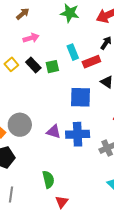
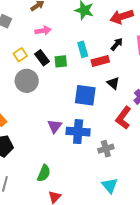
gray circle: (20, 125) -> (27, 81), moved
purple triangle: (54, 132) -> (55, 126), turned 42
green semicircle: (48, 179) -> (44, 173), turned 30

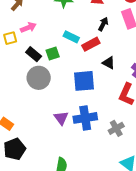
cyan rectangle: (83, 49) -> (71, 37), turned -35
yellow square: (20, 55) -> (10, 38), moved, turned 32
gray circle: (27, 81) -> (39, 78), moved

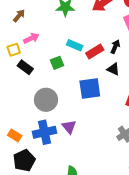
black arrow: (103, 24) -> (115, 47), moved
black rectangle: (34, 54) -> (25, 67), moved
gray circle: (39, 78) -> (46, 100), moved
blue cross: (85, 118) -> (44, 132), moved

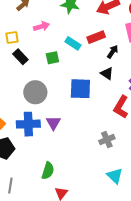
pink arrow: (31, 38) -> (41, 26), moved
red rectangle: (95, 52) -> (96, 37), moved

